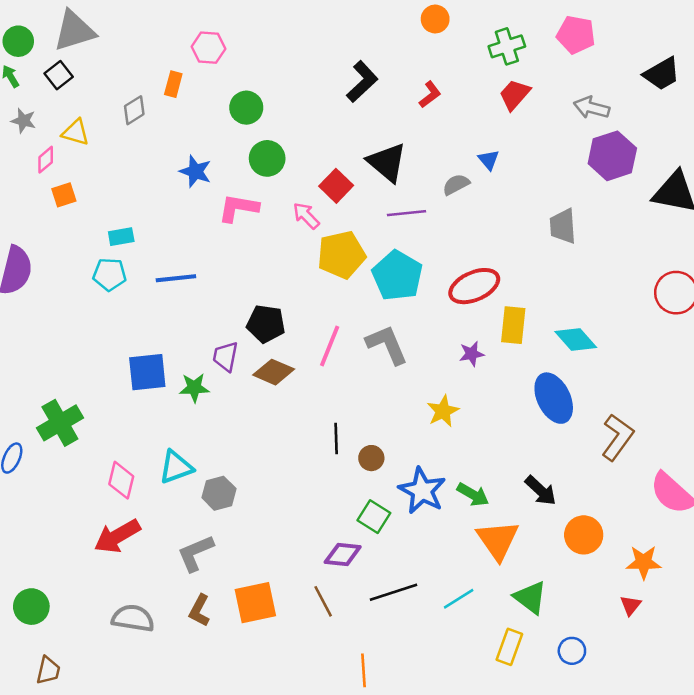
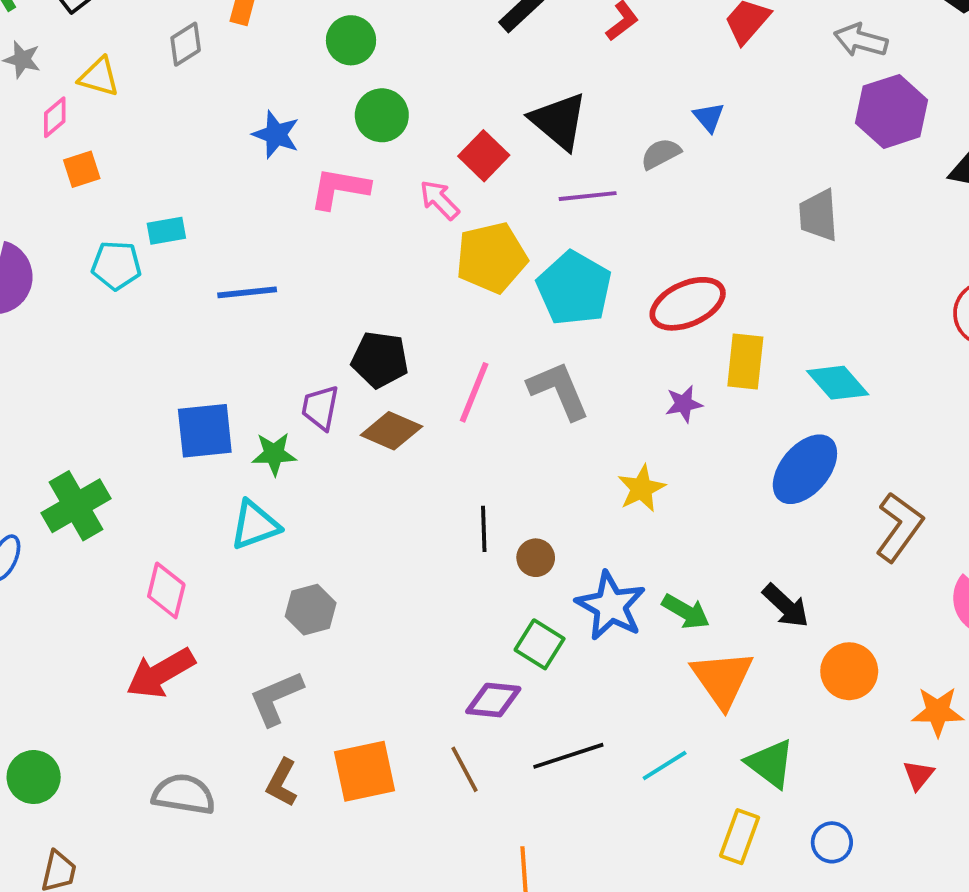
cyan pentagon: (109, 274) -> (116, 265), moved
blue ellipse: (554, 398) -> (805, 469), turned 66
cyan triangle: (176, 467) -> (255, 525), moved

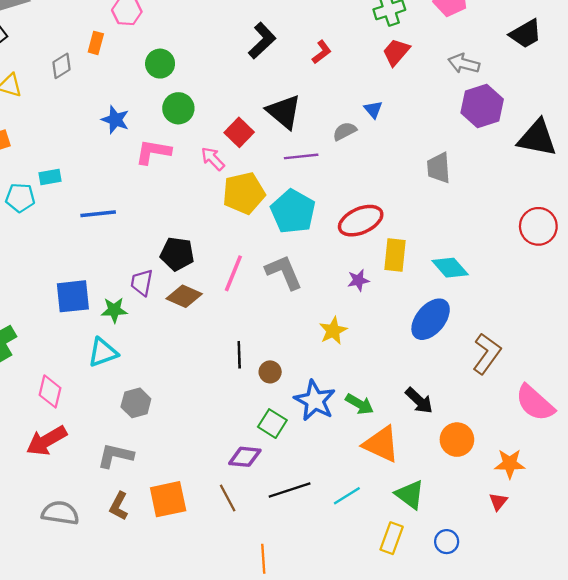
orange triangle: (722, 679) -> (381, 444), turned -30
gray L-shape: (276, 698) -> (115, 456), turned 36

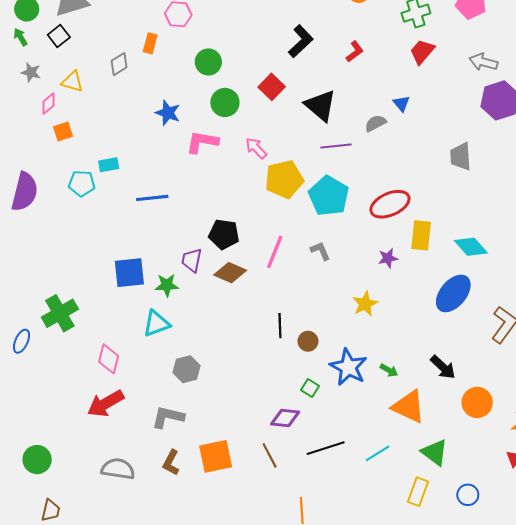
red square: (239, 132) -> (272, 87), moved
gray L-shape: (284, 272) -> (320, 251), size x0.6
green arrow: (359, 404) -> (389, 370), size x0.7
green square: (272, 424) -> (310, 388), size x0.7

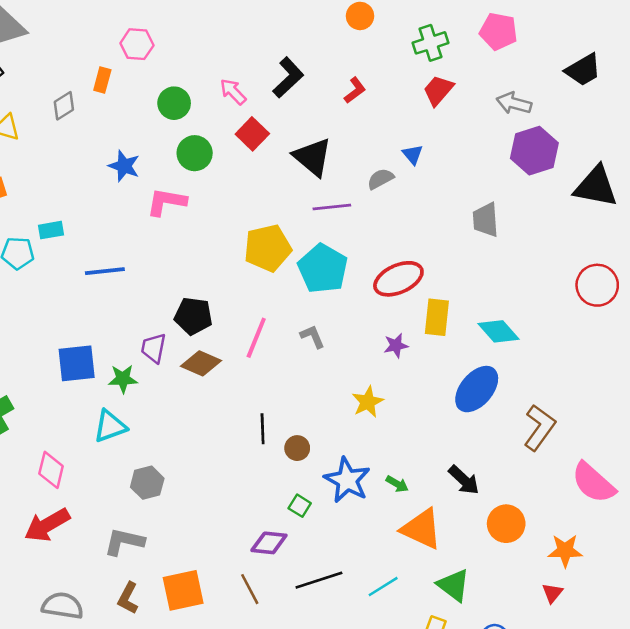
pink arrow: (256, 148) -> (233, 92), moved

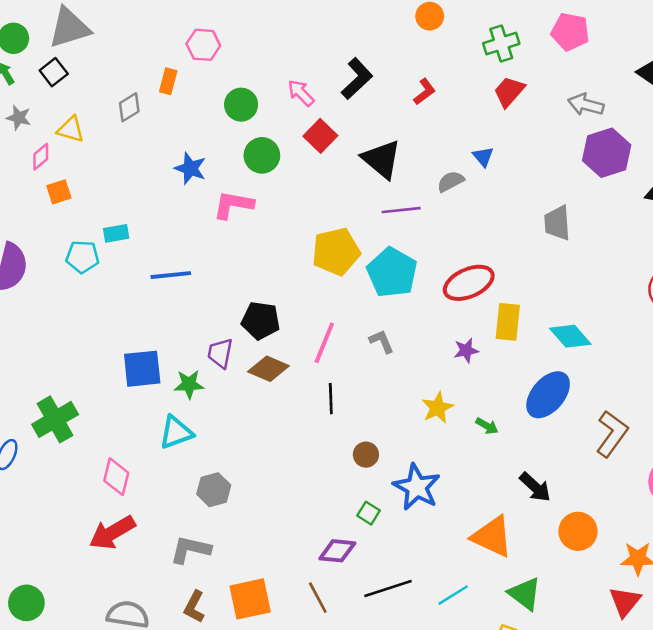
black line: (263, 429) -> (331, 399), moved
green arrow: (397, 484) -> (487, 426), moved
red triangle: (552, 593) -> (625, 602), size x1.5

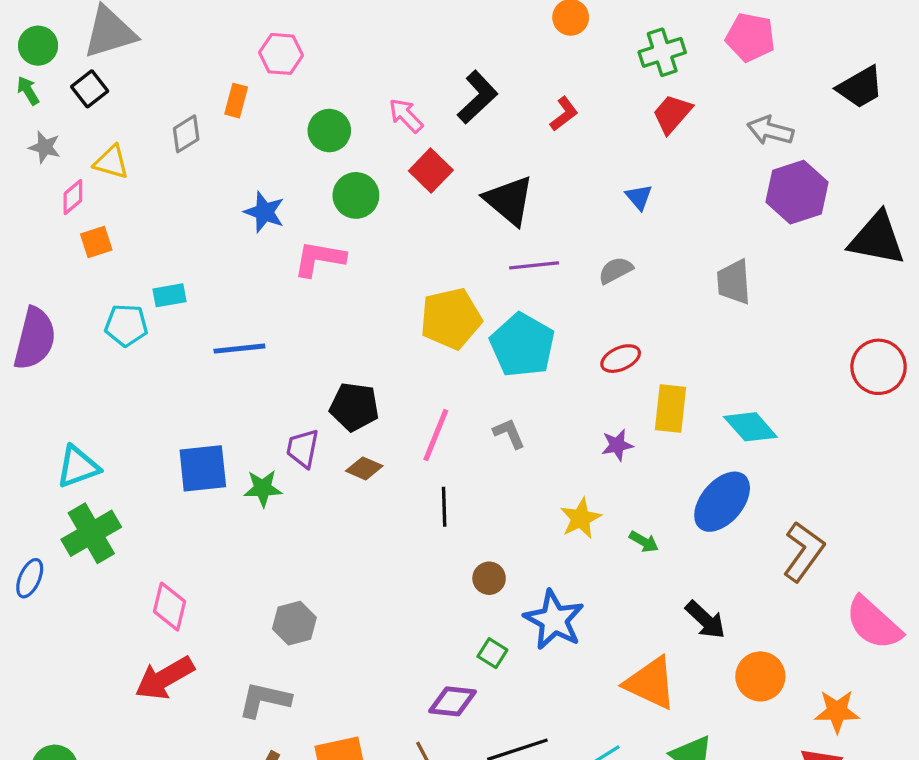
gray semicircle: (451, 181) -> (616, 270), moved
red ellipse: (469, 283) -> (621, 359), size x0.6
brown diamond: (268, 369) -> (364, 468), size x0.7
cyan triangle: (176, 432) -> (78, 467), moved

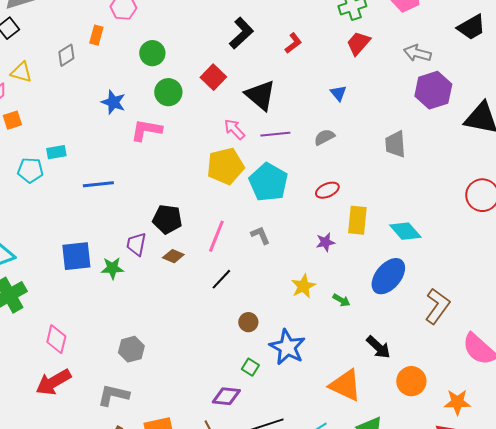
pink arrow: (406, 116) -> (234, 129), moved
black line: (444, 507) -> (221, 279), turned 45

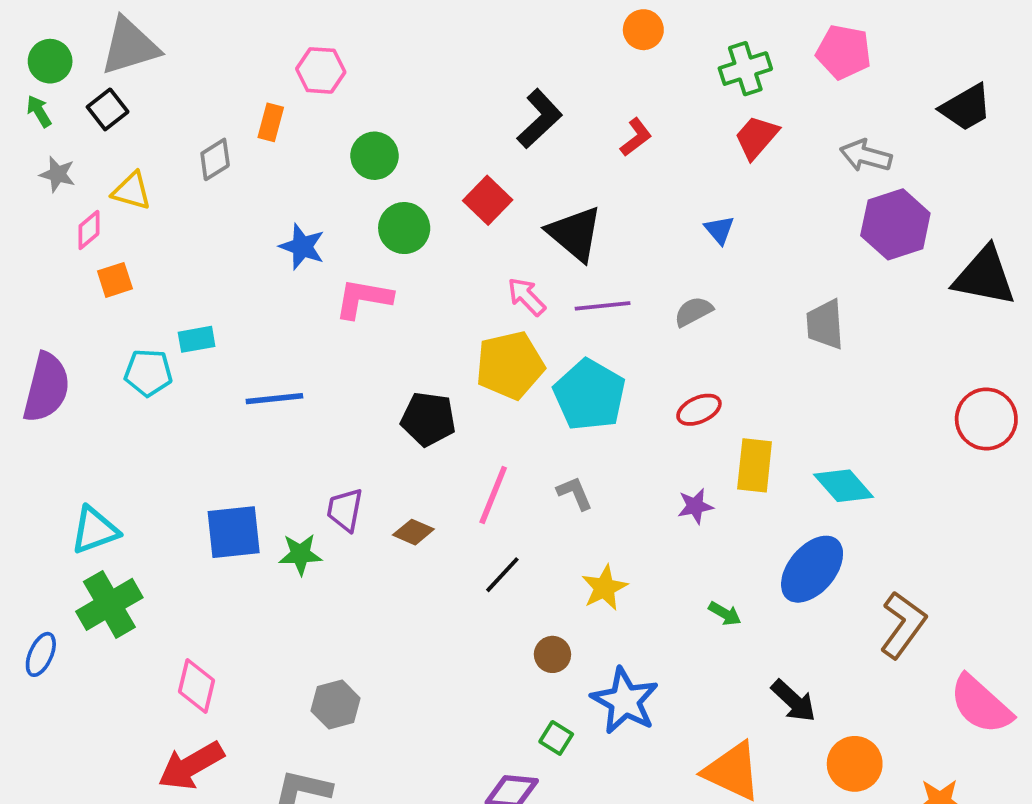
black pentagon: (167, 219) -> (428, 419), moved
yellow star: (303, 286) -> (604, 588), moved

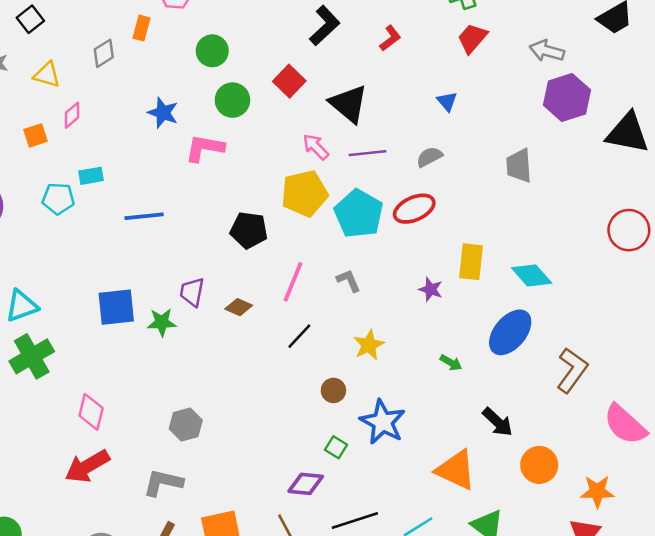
pink diamond: (89, 230) -> (72, 115), moved
red ellipse: (699, 410) -> (414, 209), moved, size x1.4
purple star: (695, 506) -> (431, 289), turned 30

